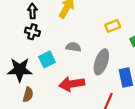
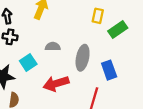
yellow rectangle: (113, 26) -> (98, 16), moved, turned -48

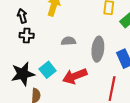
cyan square: (28, 63) -> (48, 70), moved

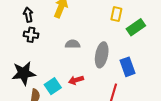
cyan square: (48, 70) -> (53, 86), moved
red arrow: (75, 76) -> (76, 80), size x0.6

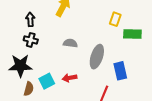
black arrow: (28, 15) -> (30, 19), moved
green rectangle: (136, 27) -> (132, 34), turned 30
black cross: (31, 35) -> (31, 40), moved

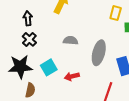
black cross: (31, 40) -> (29, 39), turned 32
cyan square: (47, 81) -> (49, 67), moved

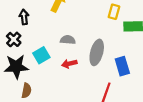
black cross: (29, 39) -> (14, 39), moved
cyan square: (49, 67) -> (41, 55), moved
red arrow: (72, 76) -> (69, 64), moved

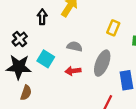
yellow rectangle: (114, 12) -> (113, 28), moved
black arrow: (24, 17) -> (42, 17), moved
cyan square: (41, 55) -> (46, 59), turned -35

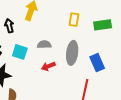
cyan square: (46, 59) -> (20, 52), moved

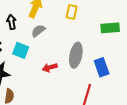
yellow rectangle: (74, 20) -> (72, 12), moved
gray semicircle: (44, 45) -> (38, 31), moved, turned -40

